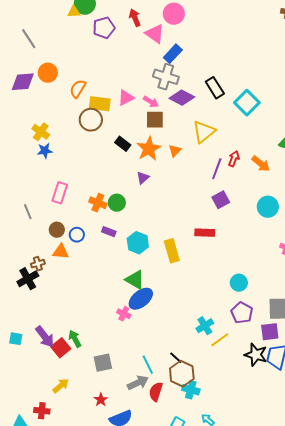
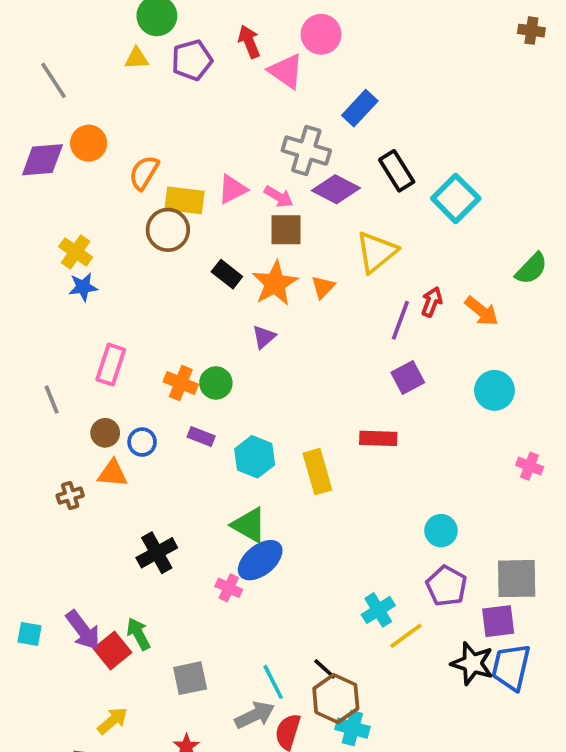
yellow triangle: (74, 12) -> (137, 58), moved
blue rectangle: (173, 54) -> (360, 108), moved
black cross: (28, 279) -> (157, 553), moved

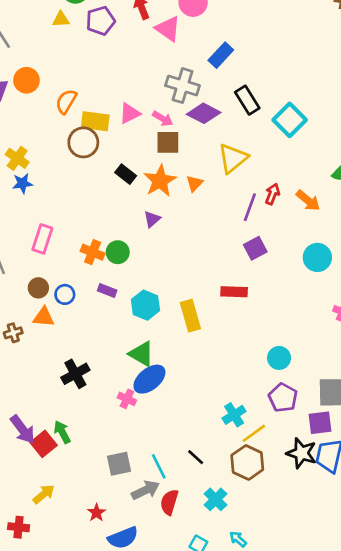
gray square: (190, 678) -> (119, 464), moved
brown hexagon: (336, 699) -> (247, 462), moved
cyan cross: (352, 728) -> (216, 499), turned 30

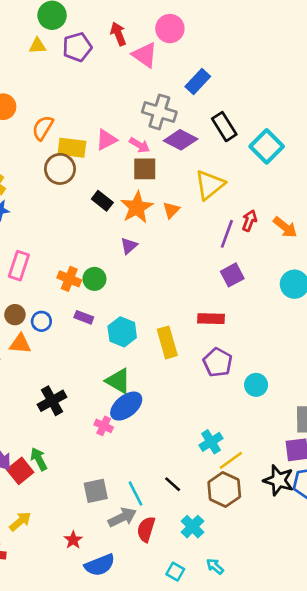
purple pentagon: (283, 398) -> (218, 362), moved

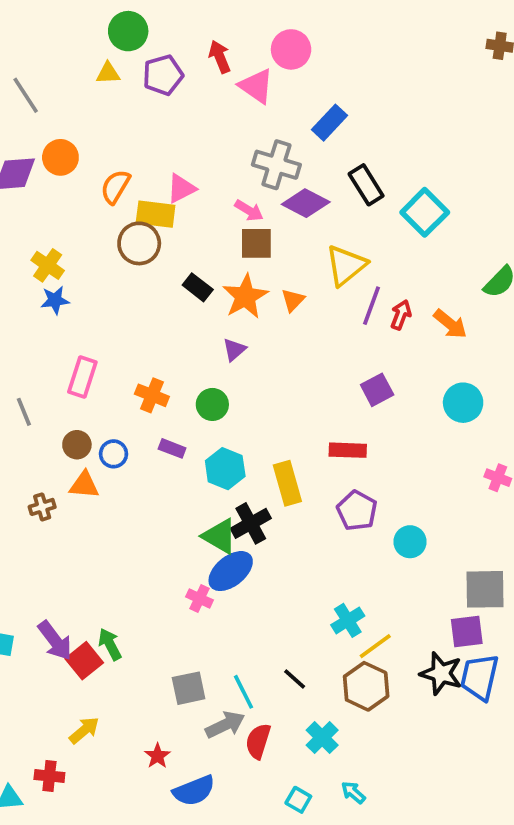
pink triangle: (106, 140) -> (181, 189), moved
purple line: (227, 234) -> (372, 306), moved
green circle: (94, 279) -> (212, 404), moved
black cross: (52, 401) -> (251, 523), moved

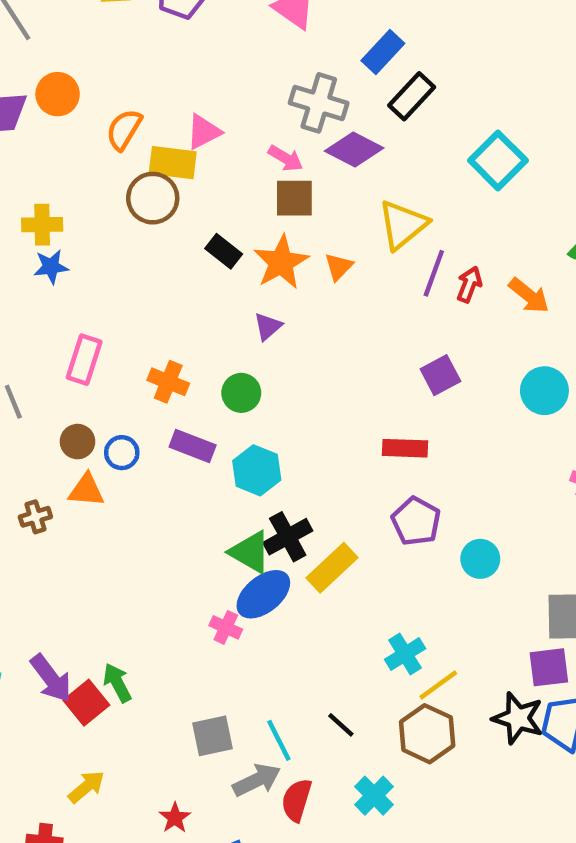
black rectangle: (366, 185) -> (412, 96), moved, turned 75
yellow cross: (48, 265) -> (42, 225), turned -36
purple rectangle: (172, 448) -> (193, 446), size x1.4
yellow rectangle: (287, 483) -> (332, 568), moved, turned 63

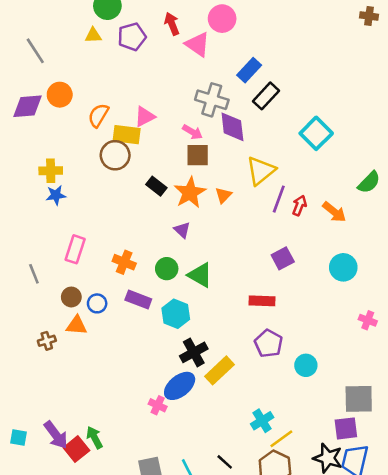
purple diamond: (354, 149) -> (232, 127), turned 56
purple triangle: (268, 326) -> (182, 230), turned -36
green triangle: (250, 552) -> (200, 275), moved

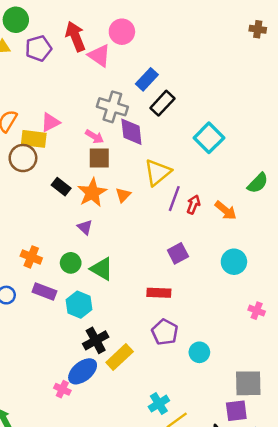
red arrow: (172, 24) -> (75, 36), size x1.4

